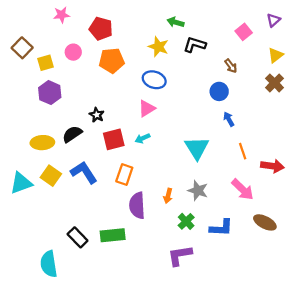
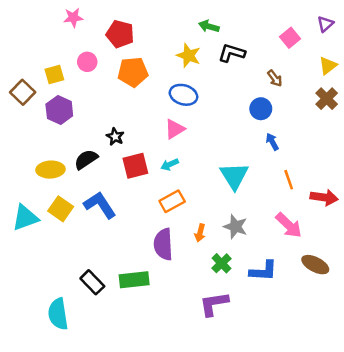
brown square: (22, 48) -> (23, 92), moved
orange rectangle: (124, 175) -> (172, 201), moved, turned 42

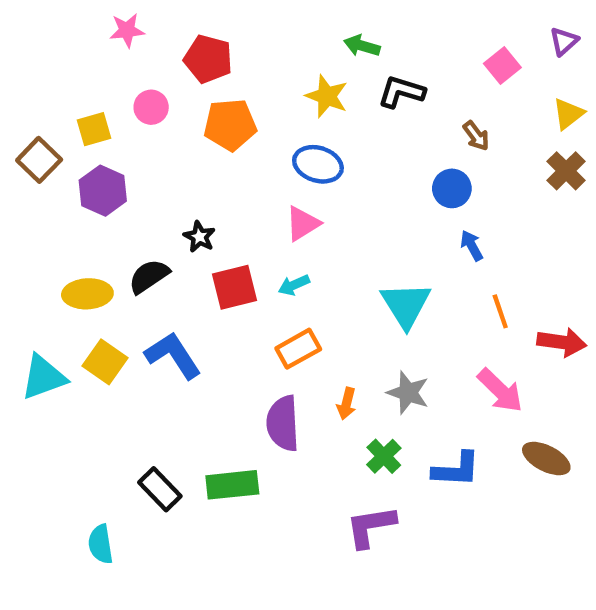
cyan semicircle: (58, 314) -> (101, 544), size x0.7

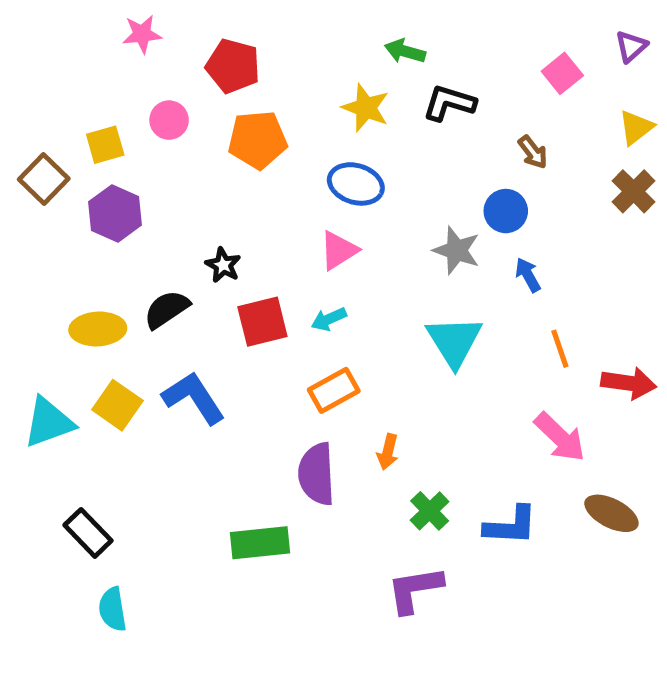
gray star: (408, 393) -> (457, 250), moved
black rectangle: (160, 489) -> (88, 533), moved

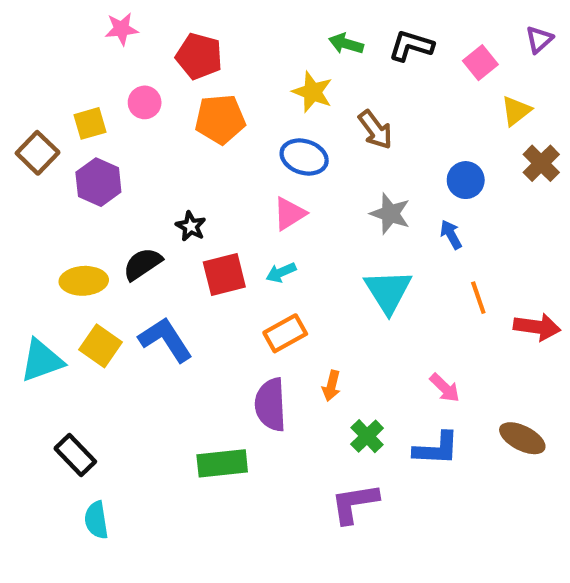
black L-shape: (449, 103) -> (411, 46), moved
yellow triangle: (636, 127) -> (516, 111), moved
brown arrow: (533, 152) -> (375, 130), moved, size x1.4
blue circle: (506, 211) -> (466, 180), moved
pink arrow: (560, 437) -> (445, 388), moved, size x0.7

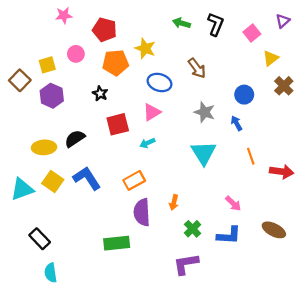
black L-shape: (411, 46) -> (216, 24), turned 95
yellow star: (312, 92) -> (145, 48), moved
black star: (191, 226) -> (100, 94), moved
red square: (224, 275) -> (118, 124), moved
orange rectangle: (285, 333) -> (134, 180), moved

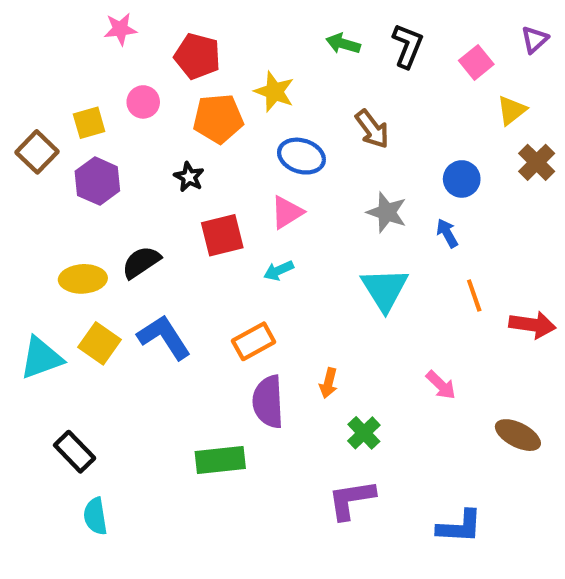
blue L-shape: (229, 235) -> (460, 527), moved

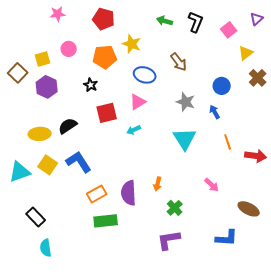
red pentagon: (197, 56) -> (104, 19), moved
orange rectangle: (254, 341) -> (97, 194), moved
blue L-shape: (460, 527) -> (227, 238), moved

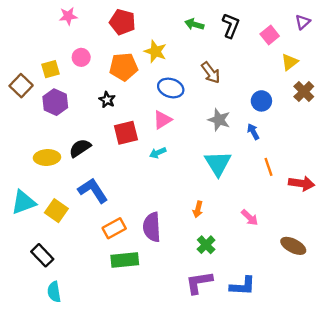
yellow square: (48, 165) -> (56, 211), moved
orange arrow: (158, 184) -> (198, 209), moved
blue L-shape: (227, 238) -> (243, 286), moved

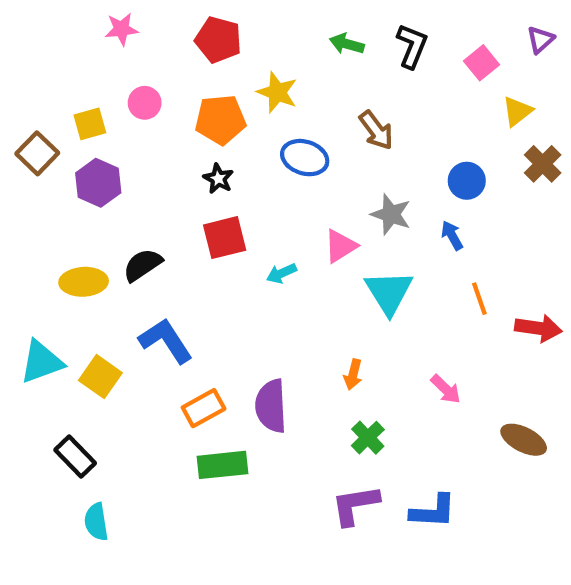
black star: (107, 100) -> (218, 179), moved
pink triangle: (162, 120) -> (340, 246), moved

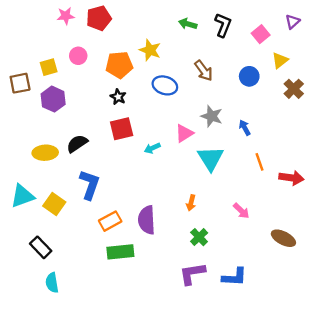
red pentagon: (218, 40) -> (99, 18), moved, turned -30
brown square: (37, 153) -> (20, 83), turned 35
blue circle: (467, 181) -> (249, 76), moved
blue L-shape: (166, 341) -> (90, 185), turned 52

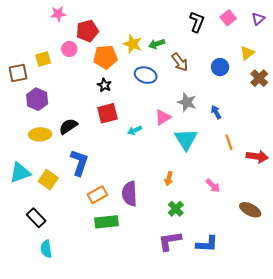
red pentagon: (99, 18) -> (87, 31), moved
green arrow: (188, 24) -> (157, 44), moved, turned -35
pink square: (261, 34) -> (228, 18), moved
purple hexagon: (53, 99) -> (37, 99), moved

